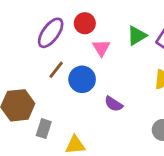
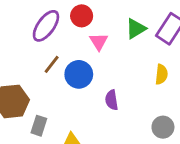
purple semicircle: (114, 104) -> (112, 100), turned 48

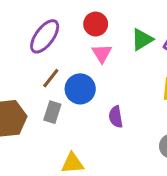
red circle: (82, 16) -> (96, 24), moved
gray rectangle: (39, 126) -> (52, 112), moved

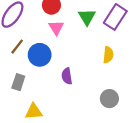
green triangle: (142, 39) -> (87, 17), turned -30
gray rectangle: (52, 112) -> (18, 82), moved

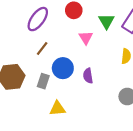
pink triangle: (56, 28) -> (86, 38), moved
blue circle: (40, 55) -> (63, 68), moved

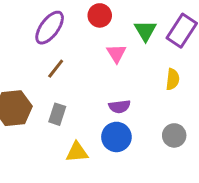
blue circle: (63, 68) -> (116, 137), moved
purple semicircle: (88, 76) -> (119, 107), turned -88

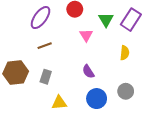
brown line: (56, 69) -> (45, 46), turned 32
purple semicircle: (119, 107) -> (88, 72), turned 64
blue circle: (116, 137) -> (97, 99), moved

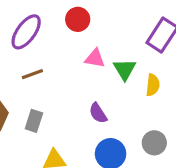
green triangle: (106, 20) -> (125, 69), moved
pink triangle: (86, 35) -> (95, 58), turned -48

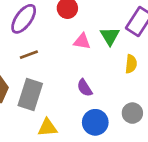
green triangle: (125, 69) -> (110, 36), moved
gray rectangle: (34, 121) -> (30, 94), size x1.6

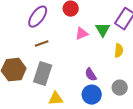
pink triangle: (82, 41) -> (82, 34), turned -32
purple semicircle: (85, 88) -> (91, 75), moved

